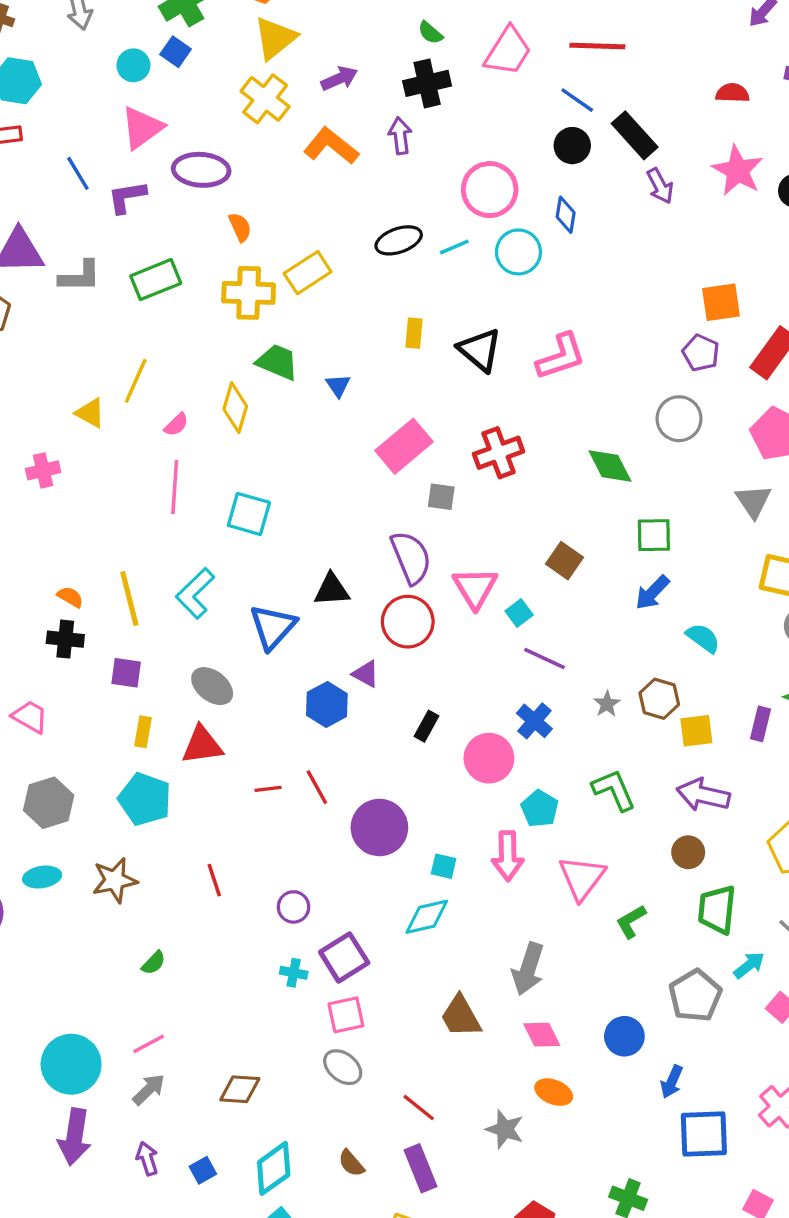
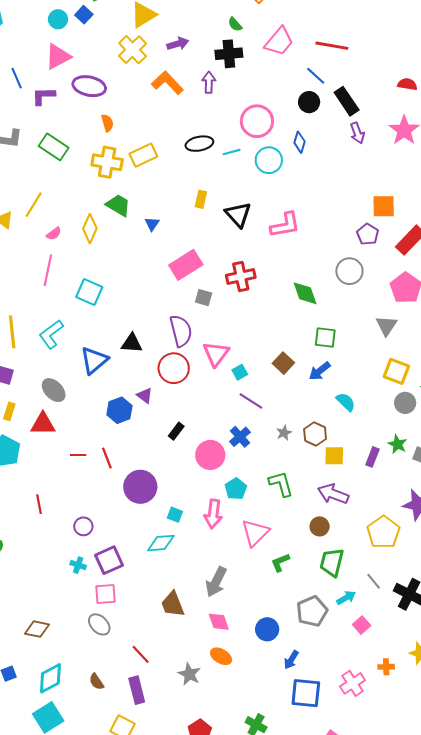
green rectangle: (156, 280) -> (54, 147), turned 48
brown square: (565, 561) -> (283, 363), moved

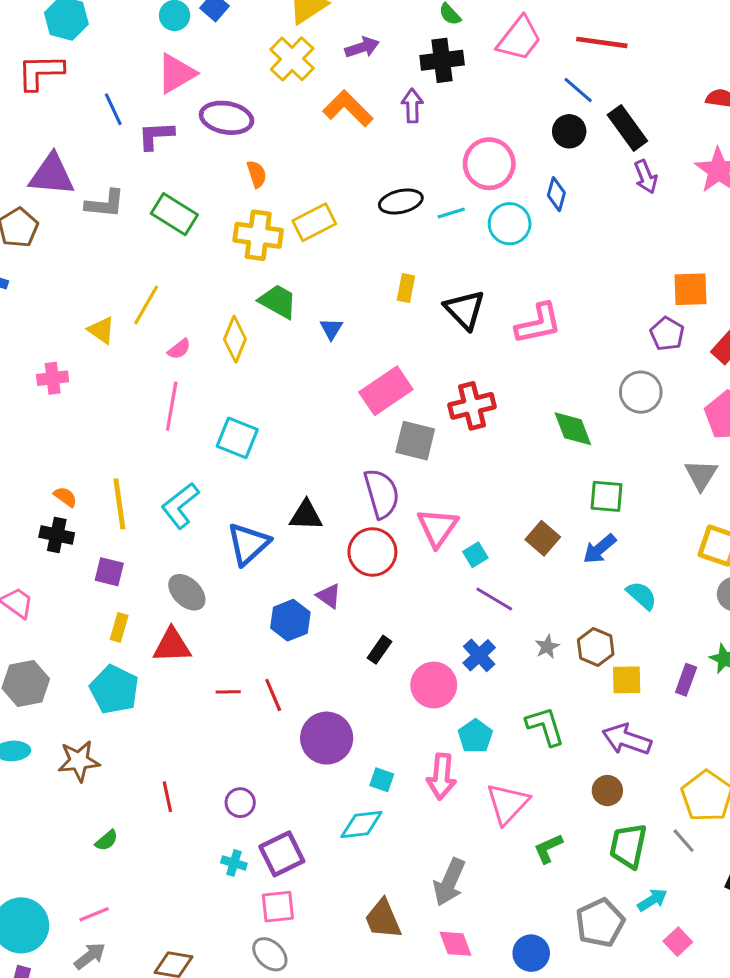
gray square: (204, 298) -> (415, 441), size x1.5
red line: (39, 504) -> (167, 797), moved
gray line: (374, 581) -> (684, 841), moved

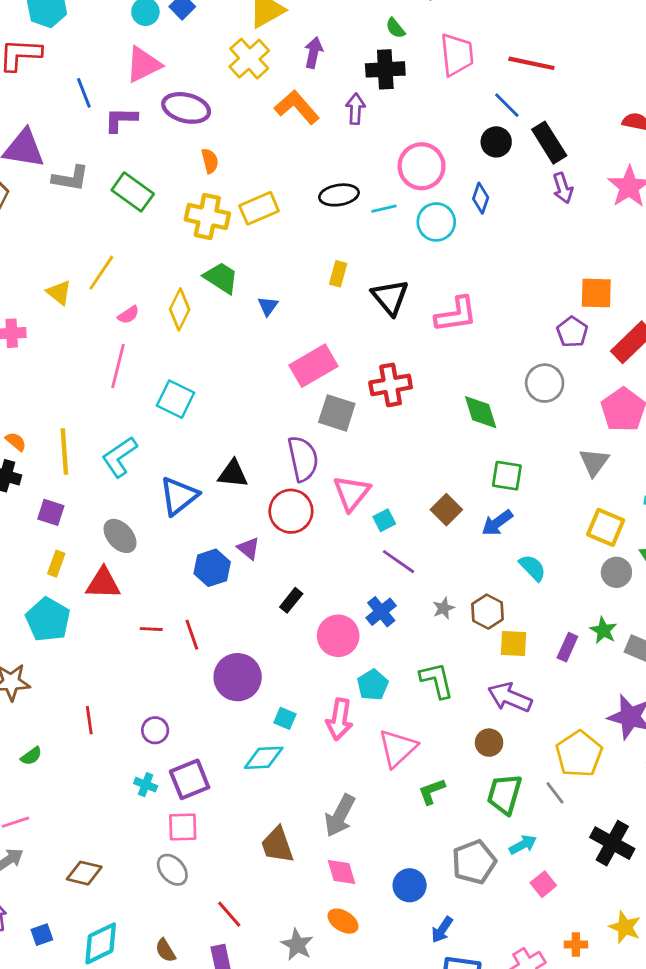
pink trapezoid: (519, 39) -> (457, 55), turned -48
purple arrow: (362, 47) -> (314, 53), turned -64

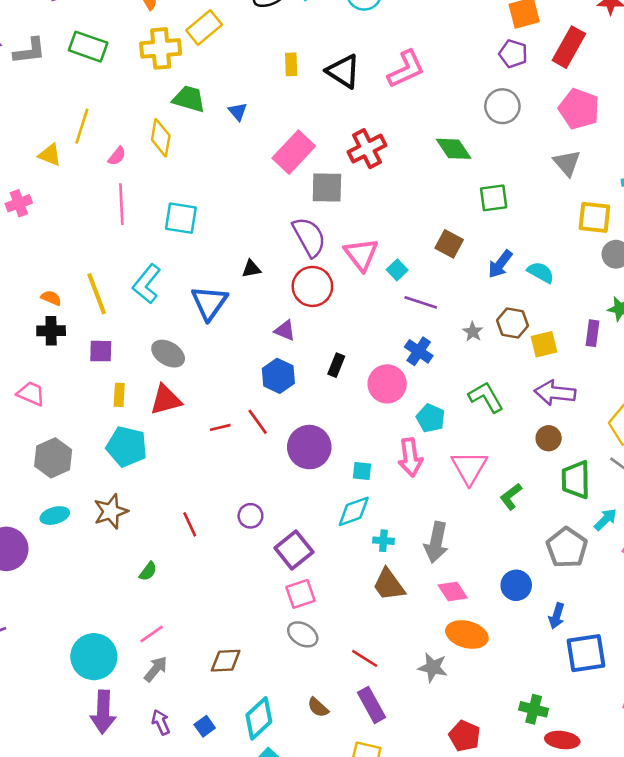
black triangle: (233, 474) -> (251, 269), size x0.7
blue arrow: (497, 523) -> (500, 264), moved
blue hexagon: (212, 568) -> (278, 376), moved
cyan cross: (146, 785) -> (383, 541), moved
orange ellipse: (343, 921) -> (467, 634), size x1.4

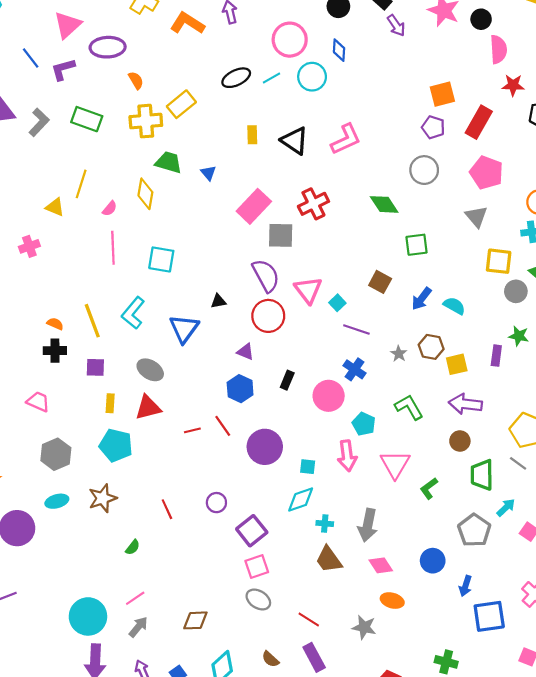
gray L-shape: (30, 51) -> (39, 122), turned -40
orange ellipse: (467, 634) -> (392, 601), size x0.7

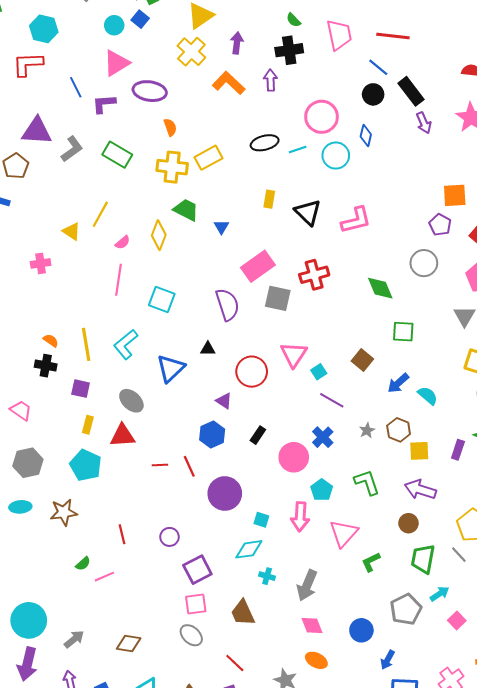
purple semicircle: (266, 276) -> (227, 305), moved
brown trapezoid: (329, 560) -> (243, 613), moved
pink line: (135, 598) -> (104, 577), moved

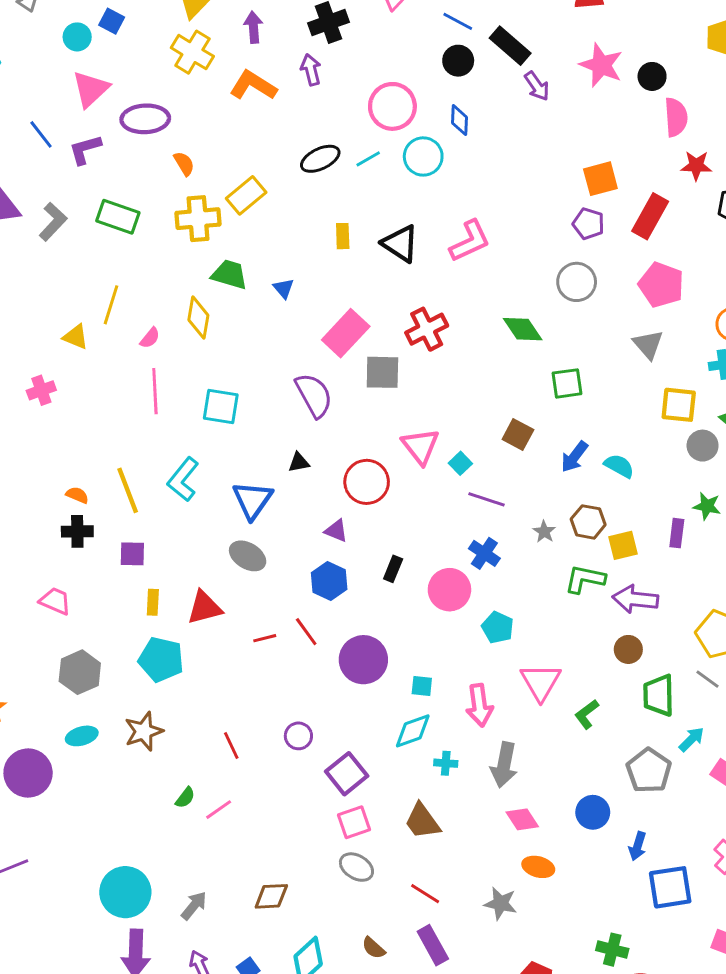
gray ellipse: (131, 401) -> (248, 556), moved
green L-shape: (367, 482) -> (585, 579), moved, turned -48
pink arrow: (300, 517) -> (479, 705), moved

